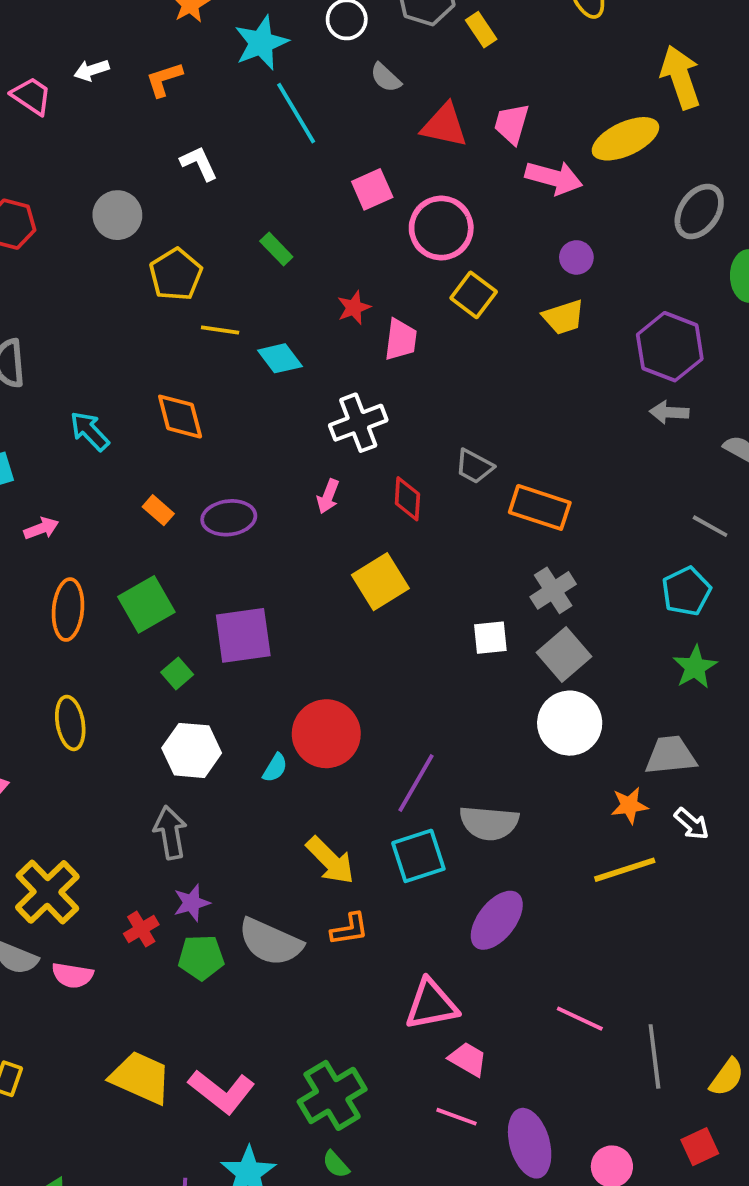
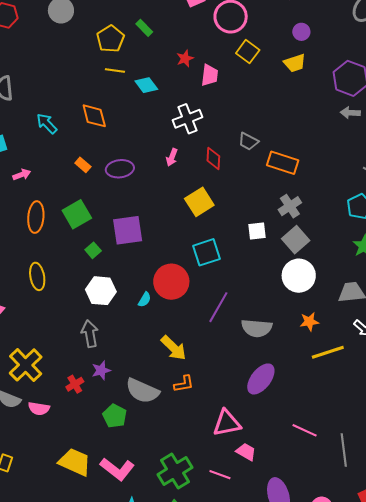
yellow pentagon: (176, 274) -> (110, 39), moved
orange star: (629, 805) -> (309, 322), moved
cyan square: (418, 856) -> (207, 252), moved
green pentagon: (201, 957) -> (115, 416), moved, turned 30
pink line: (457, 1117) -> (220, 475), moved

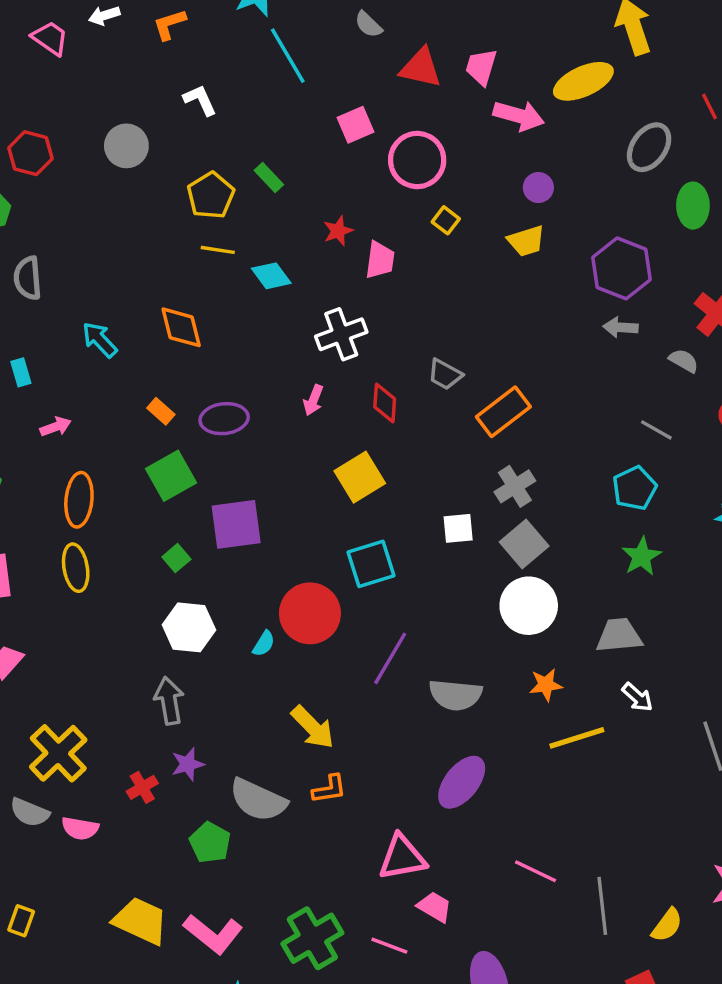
yellow square: (248, 52) -> (446, 220), size x0.7
orange rectangle: (283, 163) -> (503, 412), turned -56
green square: (77, 214) -> (171, 476), moved
yellow ellipse: (37, 276) -> (76, 568), moved

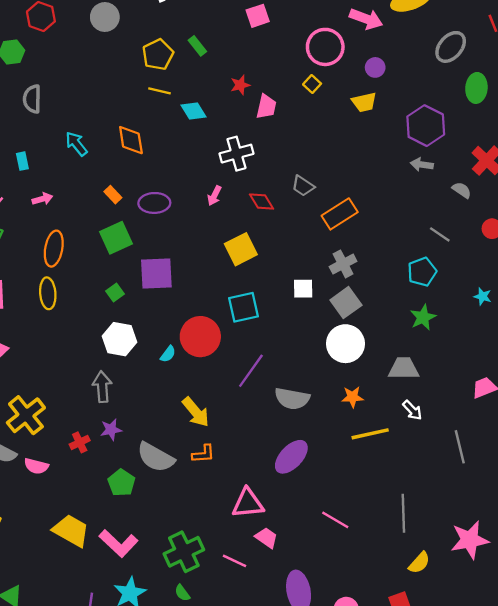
pink circle: (417, 160) -> (325, 47), moved
red diamond: (385, 403) -> (261, 202), turned -40
gray line: (602, 906) -> (403, 513), moved

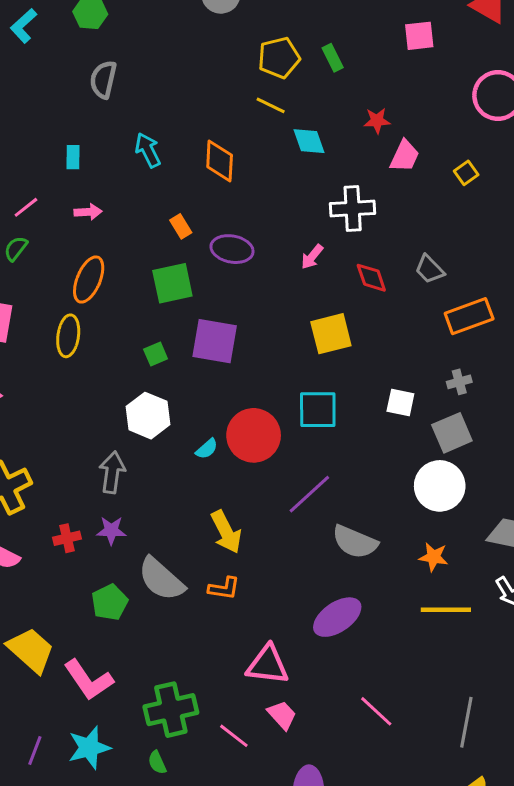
yellow square: (312, 84) -> (466, 173), moved
gray cross: (343, 264) -> (459, 382), size x0.7

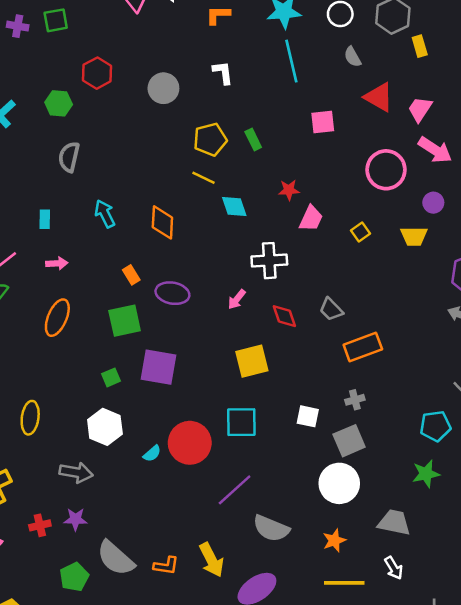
yellow ellipse: (68, 336) -> (30, 418), moved
gray arrow: (112, 472) -> (76, 472), turned 92
yellow arrow: (226, 532) -> (211, 560), moved
orange star: (434, 557) -> (334, 540), turned -30

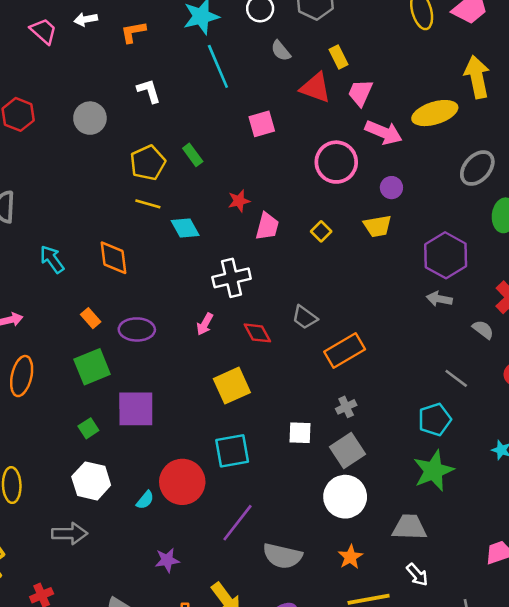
yellow rectangle: (420, 46) -> (338, 57), moved
green star: (426, 474) -> (433, 471), size x1.4
purple star: (75, 519) -> (167, 560), moved

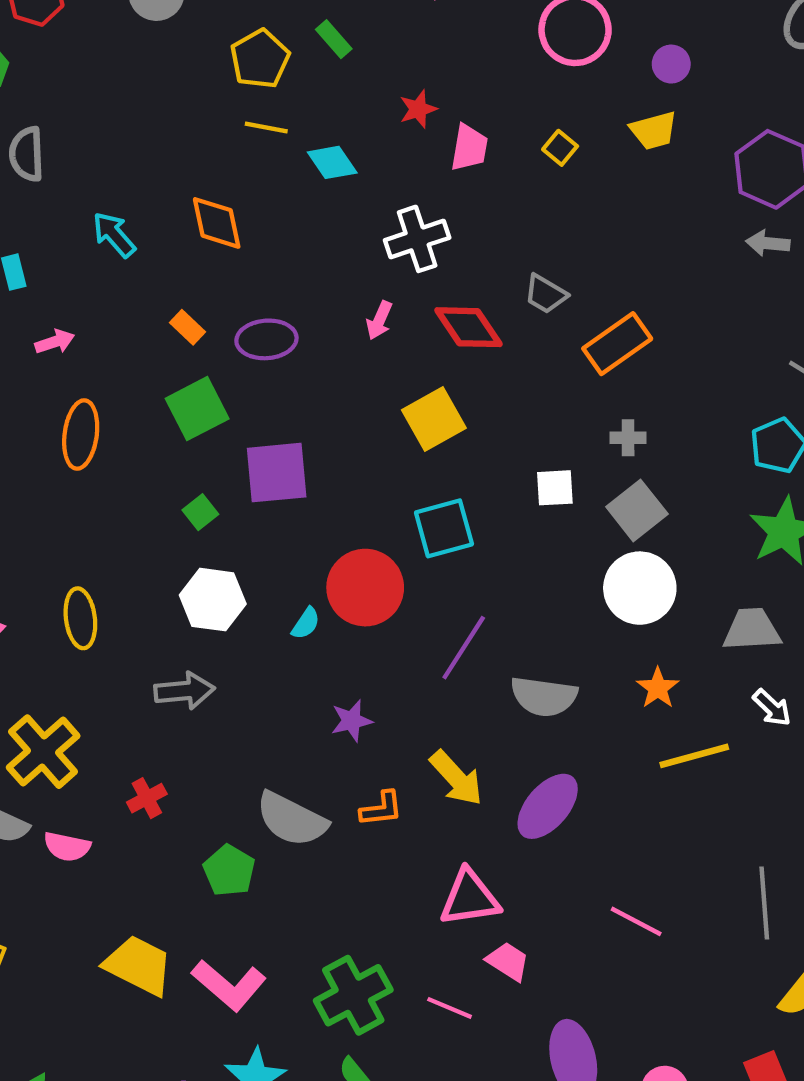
red diamond: (257, 333) -> (469, 327), size x1.4
gray cross: (346, 407) -> (628, 438), turned 30

